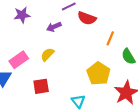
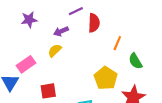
red semicircle: (87, 18) -> (94, 23), turned -108
yellow semicircle: (47, 54) -> (55, 51), moved

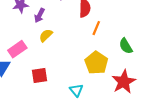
purple arrow: (61, 31) -> (39, 15), moved, turned -40
orange line: (117, 43) -> (96, 28), moved

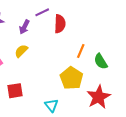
purple arrow: (39, 15) -> (24, 27), moved
orange line: (96, 28) -> (81, 51), moved

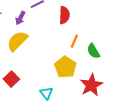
red semicircle: (60, 24) -> (64, 15), moved
yellow semicircle: (21, 51) -> (17, 41), size x1.6
red square: (15, 91) -> (11, 79), turned -35

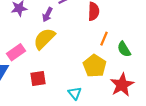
red square: (11, 79) -> (38, 79), turned 35

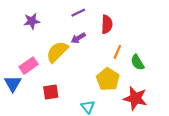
purple arrow: (47, 15) -> (78, 38), moved, turned 32
red star: (122, 85) -> (135, 98), turned -30

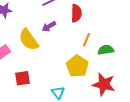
yellow semicircle: (57, 52) -> (29, 40), turned -80
green semicircle: (137, 62) -> (106, 50), turned 112

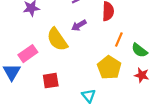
green semicircle: (106, 50) -> (139, 50), turned -133
red star: (104, 84) -> (142, 75), moved, size x0.6

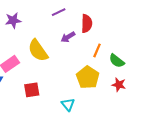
purple arrow: (79, 25) -> (68, 37), moved

